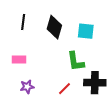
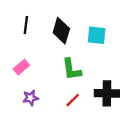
pink rectangle: (19, 59) -> (21, 67), turned -40
green L-shape: (76, 61) -> (72, 69), moved

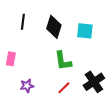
pink rectangle: (21, 67) -> (11, 59), moved, turned -40
black cross: (107, 93) -> (94, 82), turned -35

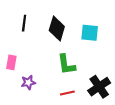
purple star: (27, 86) -> (28, 82), moved
red line: (64, 88) -> (67, 93), turned 32

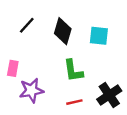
black line: (24, 23) -> (27, 25), turned 35
purple star: (28, 82) -> (31, 90), size x1.5

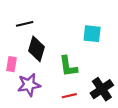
black line: (27, 25) -> (25, 24), turned 35
black diamond: (63, 31) -> (37, 49), moved

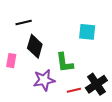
purple star: (29, 85) -> (44, 80), moved
red line: (69, 96) -> (74, 90), moved

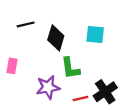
black diamond: (35, 46) -> (56, 38), moved

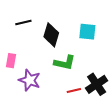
green L-shape: (70, 68) -> (65, 63), turned -70
purple star: (48, 87) -> (30, 80), moved, turned 30

